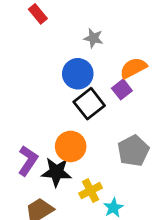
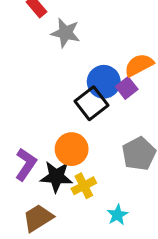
gray star: (93, 38) -> (65, 33), moved, size x1.4
blue circle: (78, 74) -> (104, 82), moved
yellow cross: (91, 191) -> (84, 186), moved

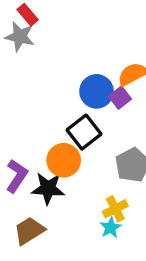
gray star: (65, 33) -> (20, 37), moved
black square: (91, 103) -> (84, 132), moved
yellow cross: (84, 186) -> (115, 209), moved

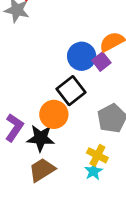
yellow cross: (115, 209) -> (97, 155), turned -36
brown trapezoid: (29, 231) -> (42, 170), moved

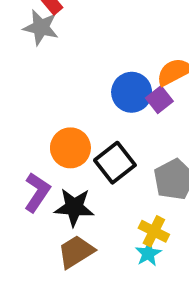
black square: (71, 91) -> (115, 163), moved
orange circle: (54, 114) -> (70, 148), moved

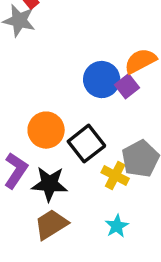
yellow cross: (154, 231) -> (115, 176), moved

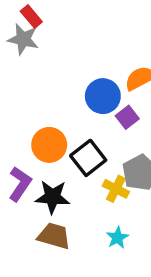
purple square: (127, 86) -> (127, 117), moved
brown trapezoid: (51, 224) -> (54, 236), turned 48

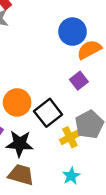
blue circle: (103, 96) -> (73, 32), moved
yellow cross: (116, 189) -> (70, 137), turned 36

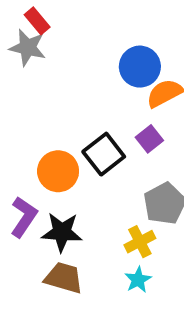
black square: (48, 113) -> (104, 154), moved
yellow cross: (70, 137) -> (140, 242), moved

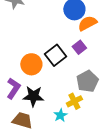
brown trapezoid: (64, 278) -> (22, 120), moved
cyan star: (138, 280) -> (60, 115), moved

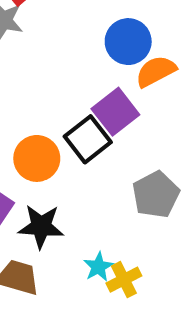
purple square: (79, 47) -> (115, 112), moved, size x1.5
yellow cross: (74, 101) -> (124, 280), moved

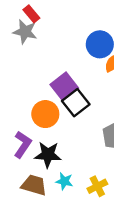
purple square: (115, 112) -> (64, 86), moved
cyan star: (98, 267) -> (64, 181), moved, turned -30

